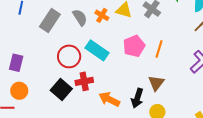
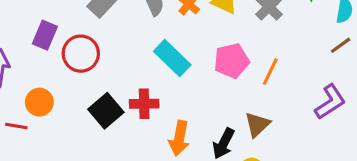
red circle: (69, 56) -> (81, 54), moved
purple rectangle: (16, 63) -> (45, 35), moved
orange arrow: (109, 99) -> (179, 138), turned -115

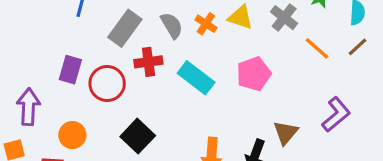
orange line: (270, 72) -> (317, 48), moved, turned -68
purple L-shape: (330, 102) -> (336, 114), moved
red cross: (144, 104) -> (148, 62), moved

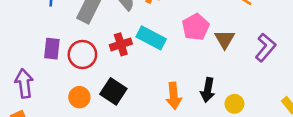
red cross: (148, 62) -> (121, 44), moved
brown triangle: (286, 133) -> (225, 39), moved
orange circle: (72, 135) -> (79, 97), moved

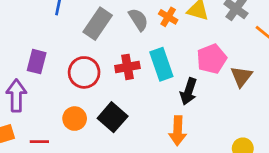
cyan rectangle: (151, 38) -> (161, 64), turned 36
purple rectangle: (52, 49) -> (37, 62), moved
black arrow: (208, 90) -> (189, 91), moved

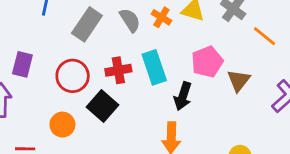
black square: (113, 117) -> (103, 106), moved

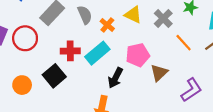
orange cross: (161, 17) -> (107, 25), moved
cyan rectangle: (154, 67) -> (97, 53), turned 60
red circle: (73, 76) -> (25, 38), moved

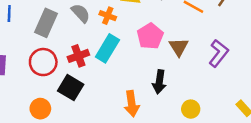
red circle: (25, 38) -> (43, 62), moved
black arrow: (115, 78) -> (159, 82), moved

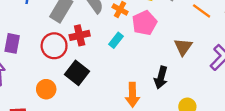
pink pentagon: (150, 36) -> (145, 23), moved
cyan rectangle: (107, 48) -> (116, 40), size x0.6
red cross: (78, 56) -> (80, 35), moved

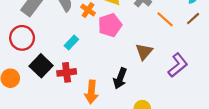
red cross: (80, 35) -> (67, 72), moved
cyan rectangle: (116, 40) -> (71, 43), moved

